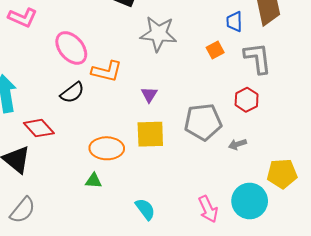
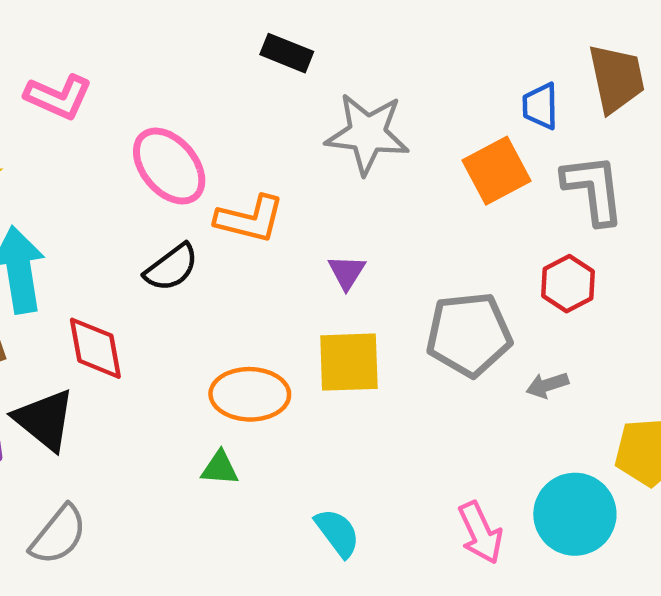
orange square: (215, 50) -> (497, 171), size x1.6
red diamond: (39, 128) -> (95, 348), turned 32

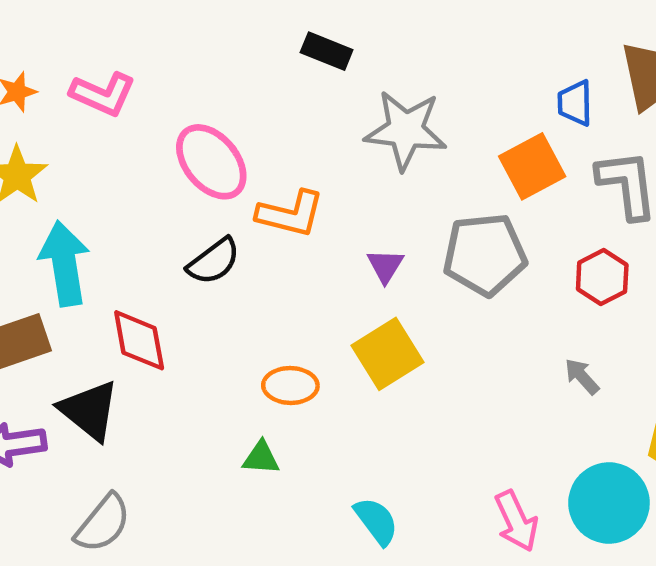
gray pentagon: (469, 334) -> (485, 254), moved
yellow square: (349, 362) -> (388, 354), turned -30
gray arrow: (547, 385) -> (582, 376), turned 66
orange ellipse: (250, 394) -> (290, 386), size x0.7

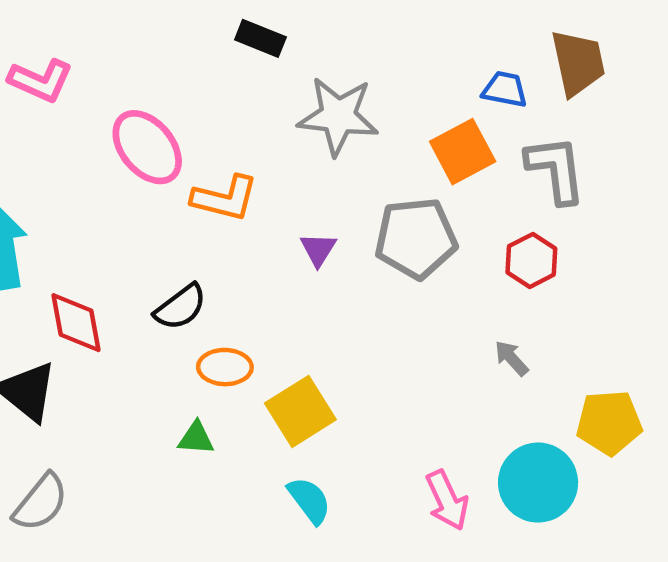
blue trapezoid: (575, 103) -> (505, 89), turned 102
black semicircle: (214, 261) -> (180, 307), moved
yellow square: (388, 354) -> (300, 411), moved

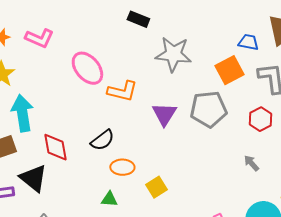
purple triangle: (318, 249) -> (164, 114), size x1.5
yellow square: (300, 411) -> (156, 187), size x0.7

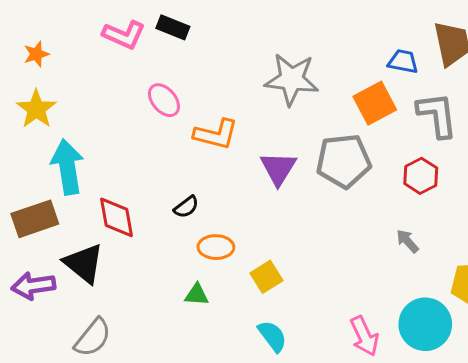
black rectangle: (138, 19) -> (173, 27), moved
pink L-shape: (39, 38) -> (124, 35), moved
pink ellipse: (87, 68) -> (164, 100), size x0.7
black semicircle: (102, 140) -> (186, 207), size x0.7

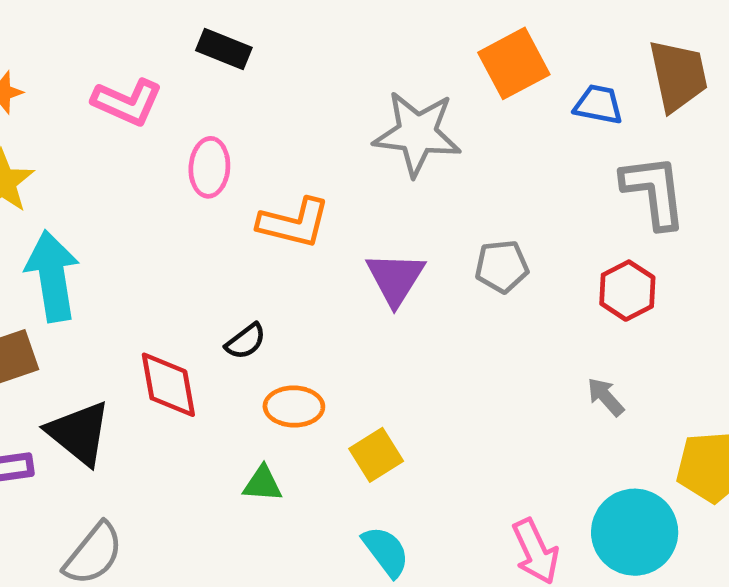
pink L-shape: (124, 35) -> (127, 102), moved
pink ellipse: (164, 100) -> (209, 167), turned 44
orange square: (375, 103) -> (514, 63), moved
gray pentagon: (344, 161) -> (502, 266), size x0.6
red diamond: (116, 217) -> (168, 385), moved

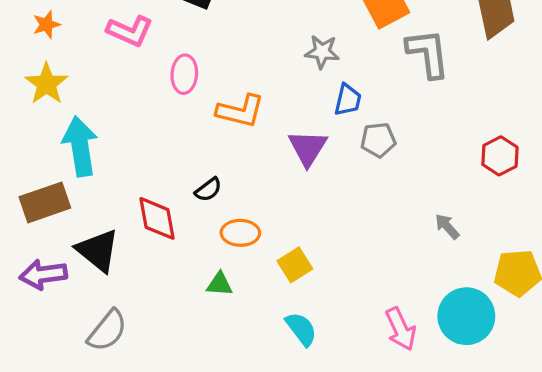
blue trapezoid: (598, 105) -> (348, 100), moved, turned 92
gray star: (417, 134) -> (322, 52), size x0.6
gray L-shape: (654, 192) -> (428, 53), moved
red hexagon: (627, 291) -> (500, 156), moved

